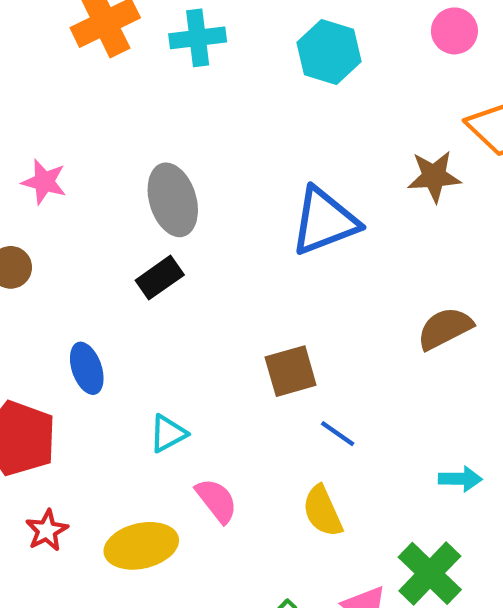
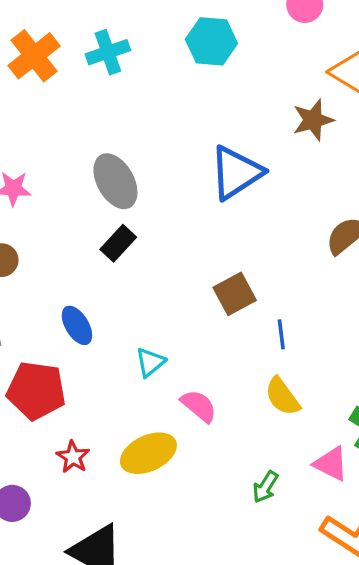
blue line: (338, 434) -> (281, 334), turned 60

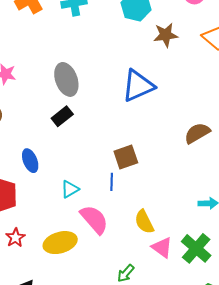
brown star: (313, 120) -> (166, 35), moved
blue line: (281, 334) -> (112, 182), moved
pink semicircle: (199, 406) -> (94, 219), size x1.4
pink triangle: (331, 464) -> (162, 247), moved

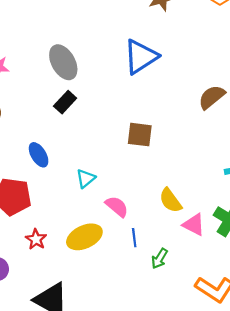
brown square: (126, 157) -> (140, 135), turned 35
blue line: (112, 182) -> (134, 238), moved
pink semicircle: (94, 219) -> (117, 206), size x0.7

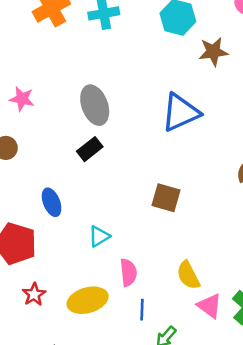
pink semicircle: (117, 206) -> (128, 272), turned 35

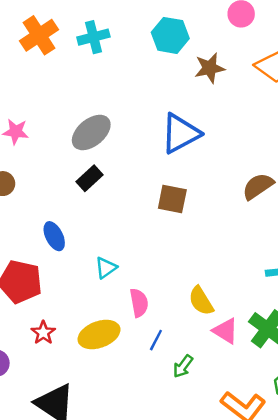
gray ellipse: (95, 105) -> (91, 132), turned 75
brown square: (166, 198) -> (172, 199), moved
blue line: (142, 310) -> (156, 340), turned 30

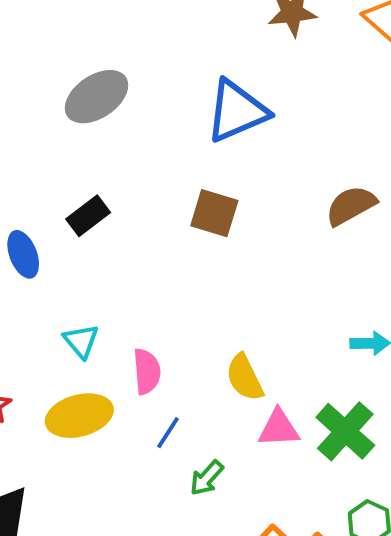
black rectangle: (90, 178) -> (88, 216), moved
cyan triangle: (106, 268) -> (81, 341), moved, turned -40
pink triangle: (225, 331) -> (279, 428), turned -40

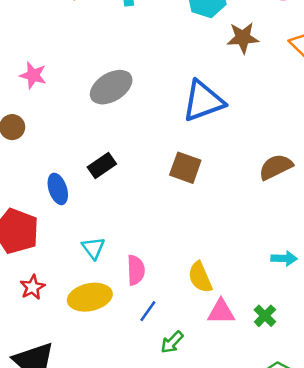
green cross: (345, 431) -> (265, 316), size x0.6

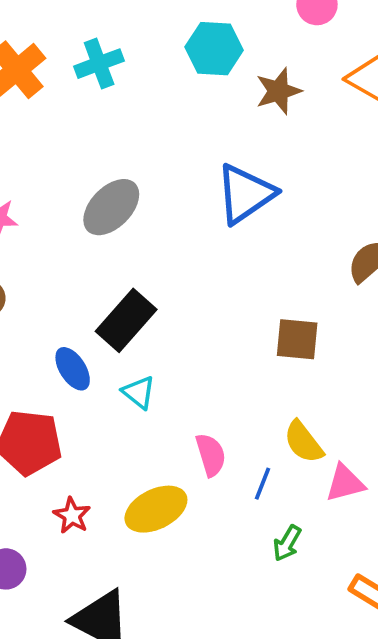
black rectangle: (102, 166) -> (126, 320), size x1.5
brown square: (185, 168) -> (297, 339), moved
cyan triangle: (93, 248) -> (139, 392), moved
blue line: (148, 311) -> (262, 484), moved

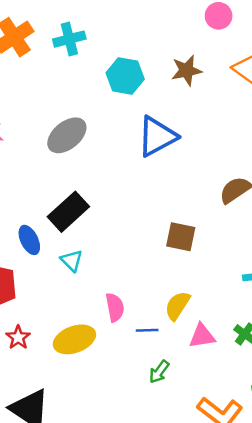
cyan hexagon: (214, 49) -> (125, 76), moved
yellow semicircle: (303, 442) -> (177, 306), turned 64
blue line: (262, 484) -> (147, 330), turned 60

